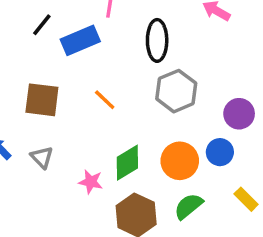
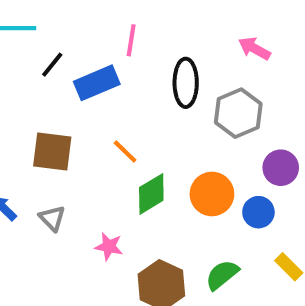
gray hexagon: (176, 91) -> (238, 113), moved
orange circle: (180, 161) -> (212, 194), moved
green diamond: (127, 163) -> (151, 194), moved

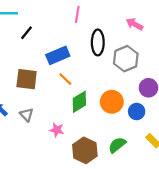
pink line: (131, 40) -> (77, 14), moved
blue rectangle: (97, 83) -> (58, 55), moved

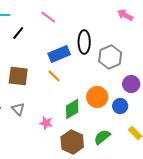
pink line: (77, 14) -> (48, 17), moved, turned -63
pink arrow: (134, 24) -> (125, 15), moved
blue rectangle: (58, 55) -> (59, 54), moved
green diamond: (79, 102) -> (72, 109), moved

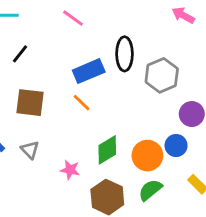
black line: (18, 33) -> (20, 54), moved
orange circle: (97, 97) -> (147, 156), moved

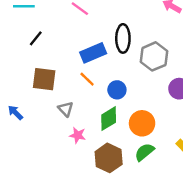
blue circle: (176, 146) -> (117, 90), moved
gray triangle: (30, 150) -> (66, 109), moved

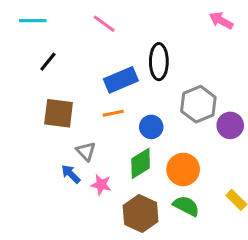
gray hexagon: (154, 56) -> (198, 104), moved
orange line: (87, 79) -> (113, 113), turned -56
blue arrow: (15, 113) -> (71, 174), moved
green semicircle: (144, 152) -> (186, 206), turned 66

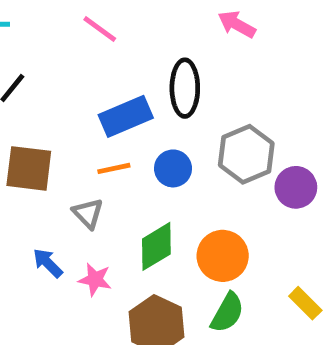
pink arrow: (221, 21) -> (237, 24), moved
blue circle: (151, 127) -> (173, 168), moved
gray triangle: (86, 151) -> (88, 213), moved
green semicircle: (186, 206) -> (227, 313), turned 92

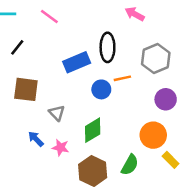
pink line: (100, 29) -> (49, 16), moved
gray hexagon: (246, 154) -> (156, 58), moved
orange line: (114, 168) -> (122, 78), moved
orange circle: (223, 256) -> (153, 135), moved

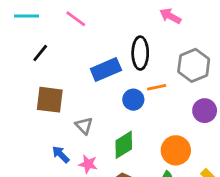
orange circle: (153, 135) -> (176, 150), moved

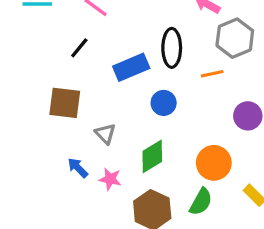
black line: (40, 53) -> (79, 48), moved
gray hexagon: (194, 65) -> (235, 38), moved
orange line: (157, 87) -> (212, 74), moved

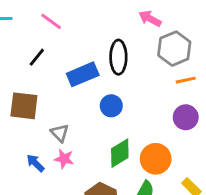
orange line: (212, 74) -> (186, 80), moved
green diamond: (152, 156) -> (120, 153), moved
pink star: (110, 179) -> (64, 159), moved

